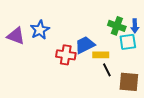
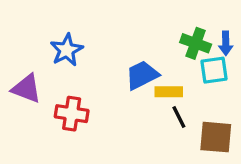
purple triangle: (16, 36) -> (26, 89), moved
red cross: (66, 55) -> (72, 114), moved

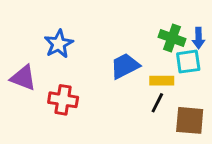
yellow rectangle: (169, 92) -> (162, 81), moved
black line: (179, 117) -> (157, 103), turned 54

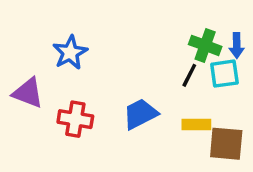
blue trapezoid: (125, 66) -> (140, 114), moved
yellow rectangle: (162, 81) -> (196, 124), moved
black line: (157, 103) -> (189, 75), moved

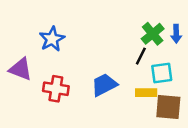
green cross: (205, 45) -> (153, 34), turned 30
cyan square: (224, 74) -> (162, 73), moved

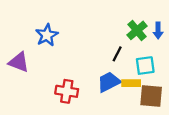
black line: (141, 56) -> (117, 54), moved
blue trapezoid: (104, 85) -> (109, 82), moved
red cross: (56, 89) -> (67, 91), moved

